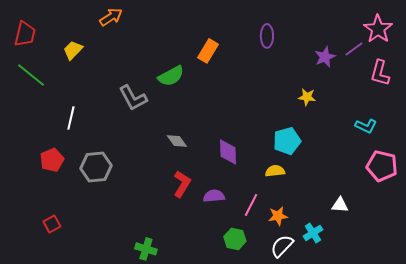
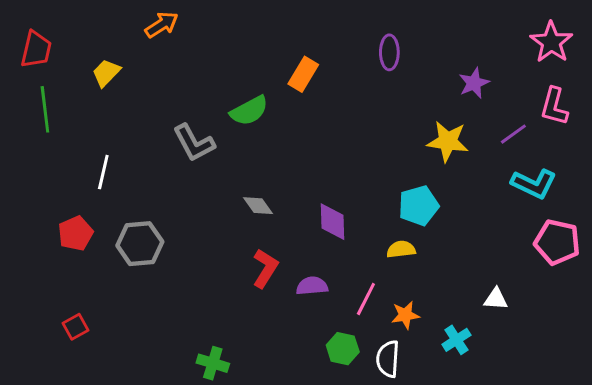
purple line: (354, 49) -> (513, 134), moved
green line: (31, 75) -> (45, 109), turned 44
yellow star: (307, 97) -> (448, 141), size x1.6
cyan L-shape: (366, 126) -> (534, 184), size x1.4
white semicircle: (282, 246) -> (388, 359), moved, turned -40

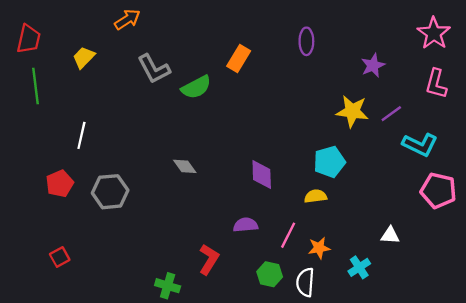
purple line: (513, 134) -> (391, 114), moved
gray L-shape: (194, 143) -> (154, 69), moved
gray diamond: (258, 206) -> (185, 166), moved
red L-shape: (265, 268) -> (209, 259), moved

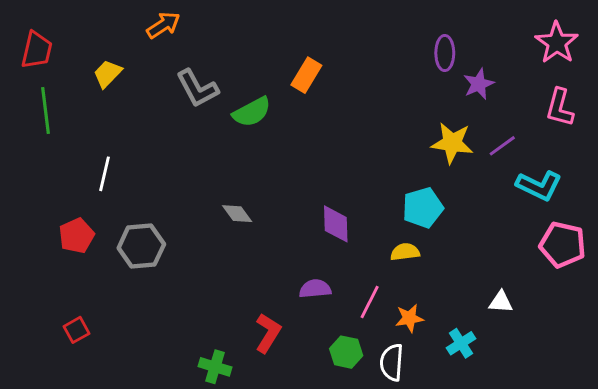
purple ellipse: (306, 41) -> (445, 53), moved

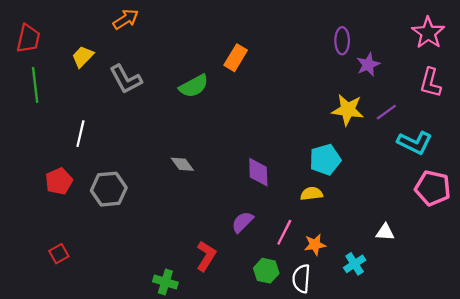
gray L-shape: (197, 88) -> (126, 79), moved
purple semicircle: (315, 289) -> (242, 222), turned -40

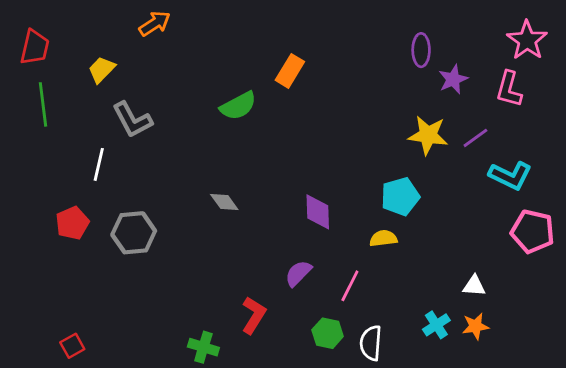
gray L-shape: (126, 79) -> (132, 120), moved
pink L-shape: (430, 83) -> (509, 89), moved
orange star: (315, 245) -> (475, 326), moved
red square: (59, 254) -> (72, 346), moved

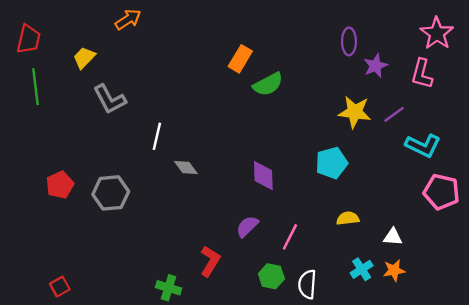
green semicircle: (238, 106) -> (268, 84), moved
white line: (99, 164) -> (157, 136), moved
yellow semicircle: (383, 238) -> (348, 218), moved

